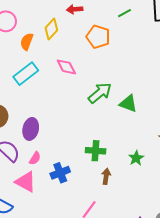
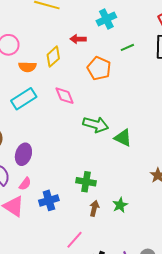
orange semicircle: (27, 42) -> (27, 67), turned -114
green arrow: (100, 93) -> (96, 125), turned 50
green star: (136, 158) -> (120, 205), moved

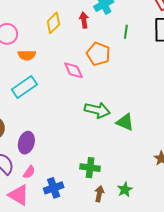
red arrow: (78, 39) -> (84, 20), moved, turned 84
green line: (127, 47) -> (126, 32), turned -56
yellow diamond: (53, 57) -> (53, 23), moved
pink diamond: (65, 96) -> (73, 70), moved

